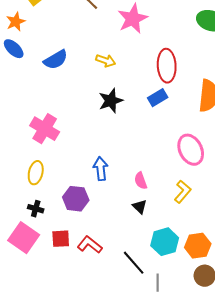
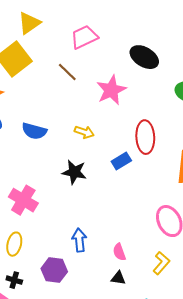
blue semicircle: (56, 60) -> (34, 131), turned 45
blue rectangle: (158, 98) -> (121, 161), moved
black star: (111, 101) -> (74, 172), moved, turned 30
black triangle: (140, 207) -> (118, 278), turned -35

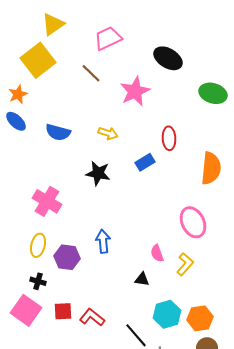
red ellipse: (145, 137) -> (169, 138), size x0.7
pink semicircle: (119, 252) -> (157, 253), moved
purple hexagon: (54, 270) -> (67, 257), moved

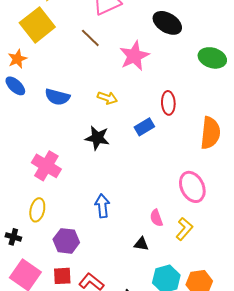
purple hexagon: (67, 257) -> (66, 241), moved
black cross: (38, 281) -> (13, 237), moved

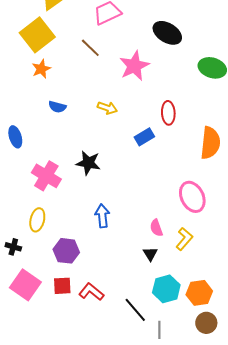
orange star: (17, 59) -> (41, 69), moved
blue ellipse: (15, 86) -> (15, 137), moved, turned 30
blue semicircle: (57, 97) -> (57, 107), size x0.7
black star: (97, 138) -> (88, 163), moved
black triangle: (141, 244) -> (150, 254), moved, turned 49

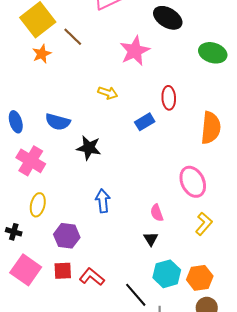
brown line: (90, 48) -> (73, 37), moved
blue semicircle: (57, 107) -> (58, 122), moved, size x1.4
pink cross: (46, 176) -> (31, 161), moved
yellow L-shape: (184, 239) -> (204, 224), moved

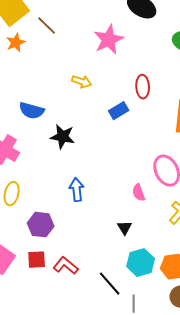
pink semicircle: (157, 213) -> (139, 193), moved

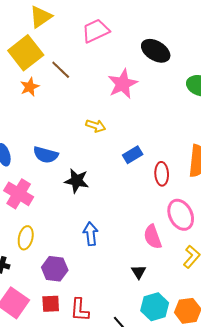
red ellipse: (143, 87) -> (162, 174), moved
pink semicircle: (139, 193) -> (153, 237), size x1.4
red L-shape: (66, 266) -> (80, 310), turned -125

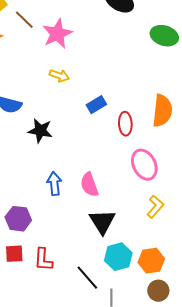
pink star: (123, 84) -> (57, 34), moved
pink semicircle: (153, 237) -> (89, 185), moved
black triangle: (139, 272) -> (102, 222), size x1.8

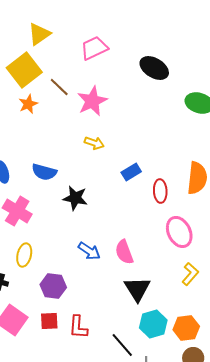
blue arrow: (54, 184) -> (89, 251), turned 130

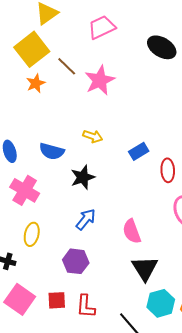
yellow arrow: (94, 143) -> (93, 136), moved
black star: (75, 198) -> (83, 177), turned -30
blue arrow: (89, 251) -> (86, 219), moved, turned -85
purple hexagon: (53, 286) -> (76, 261), moved

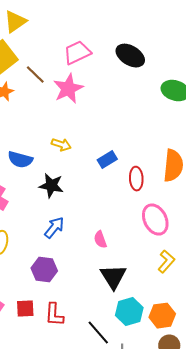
pink trapezoid: (102, 27) -> (77, 53), moved
black star: (83, 177) -> (51, 186), turned 30
pink semicircle: (132, 231) -> (100, 240), size x0.7

